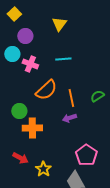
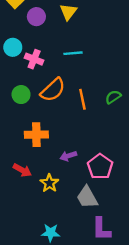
purple circle: (25, 36) -> (36, 17), moved
green circle: (19, 111) -> (21, 95), moved
purple arrow: (69, 118) -> (68, 156), moved

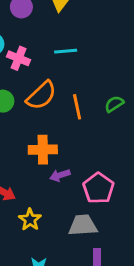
orange cross: (36, 135) -> (43, 150), moved
yellow star: (49, 183) -> (30, 220), moved
gray trapezoid: (87, 197) -> (83, 225), turned 115

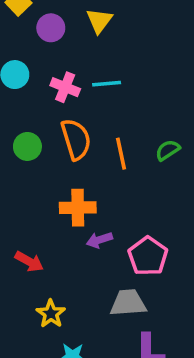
pink cross: (19, 58) -> (65, 87), moved
orange semicircle: (41, 95) -> (76, 139), turned -64
yellow star: (30, 220) -> (51, 314), moved

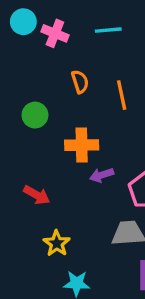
pink cross: (65, 87) -> (55, 33), moved
orange semicircle: (76, 139) -> (80, 82), size x0.6
green circle: (27, 146) -> (35, 115), moved

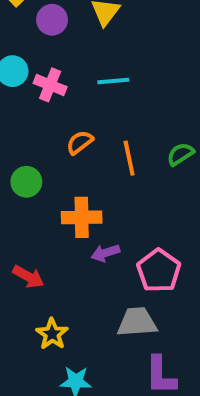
orange semicircle: (80, 82) -> (80, 142), turned -110

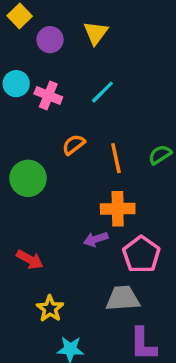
cyan line: (113, 81) -> (102, 92), turned -40
green circle: (26, 182) -> (28, 178), size x1.4
orange cross: (82, 217) -> (118, 209), moved

